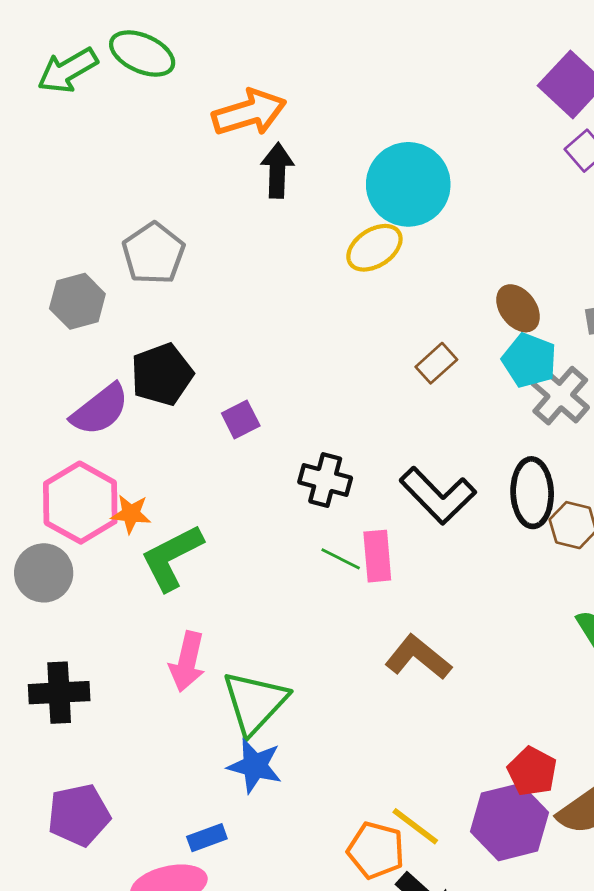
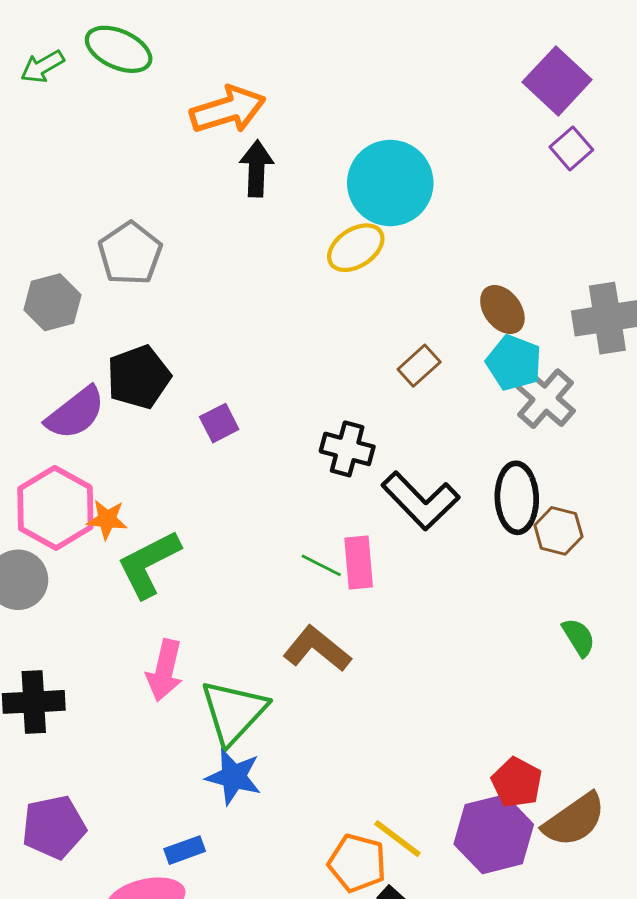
green arrow: (68, 70) -> (42, 67), size x0.7
black cross: (325, 480) -> (347, 449), moved
brown L-shape: (418, 657) -> (317, 649), moved

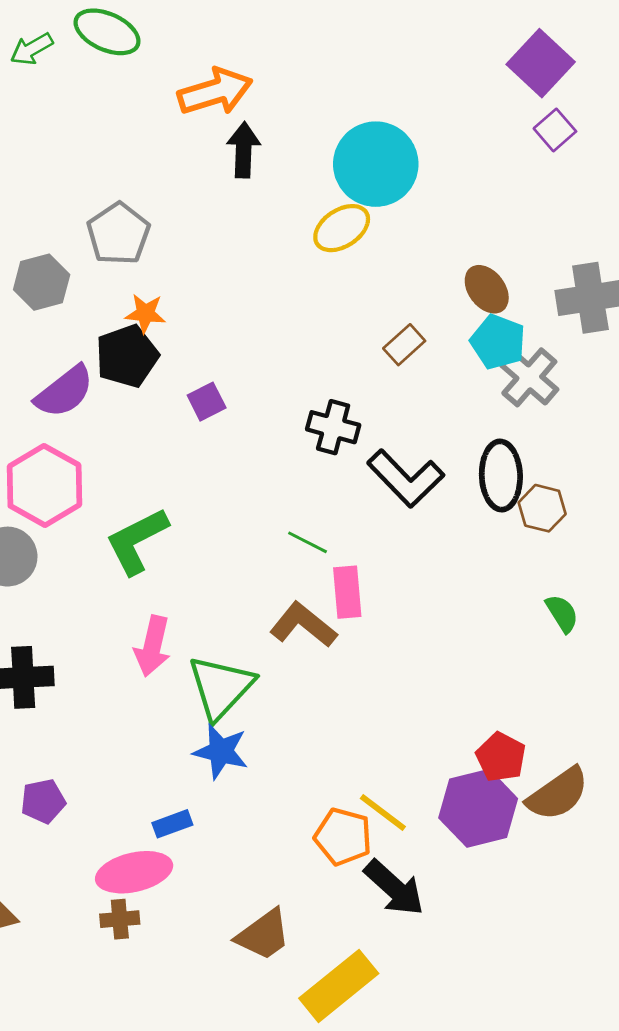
orange star: (107, 519) -> (145, 313), moved
pink rectangle: (359, 563) -> (347, 592), moved
purple pentagon: (54, 827) -> (43, 801), size x0.7

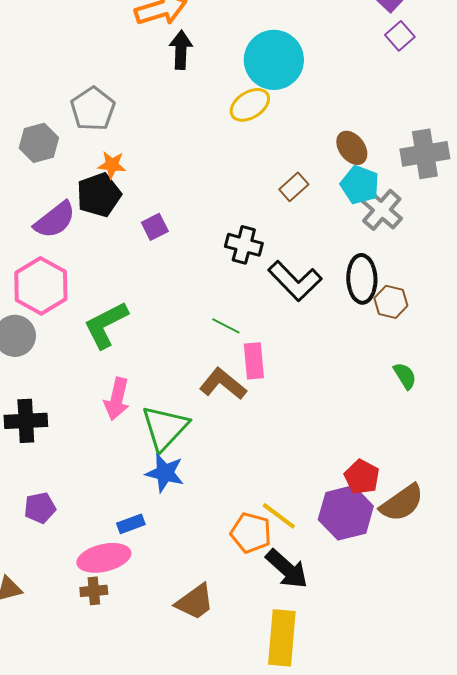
yellow rectangle: (339, 986) -> (282, 638), moved, turned -46

